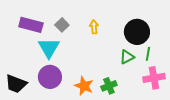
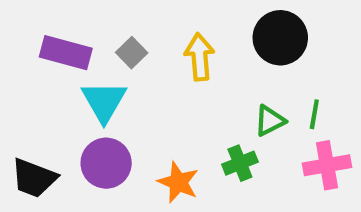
yellow arrow: (94, 27) -> (200, 57), size x1.5
black circle: (137, 32) -> (280, 38), moved
green cross: (109, 86) -> (240, 163), moved

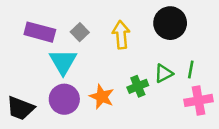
green cross: (240, 163) -> (138, 86), moved
orange star: (178, 182) -> (102, 97), moved

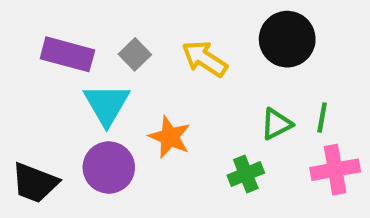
yellow arrow: (121, 35) -> (205, 59), turned -52
green cross: (138, 86) -> (246, 174), moved
orange star: (102, 97) -> (170, 137), moved

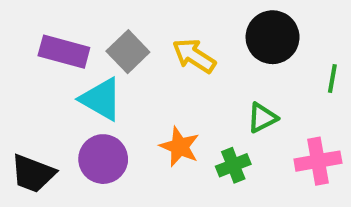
gray square: (135, 54) -> (128, 52), size x1.4
cyan triangle: (107, 104) -> (101, 99), turned -30
green line: (322, 117) -> (332, 78), moved
orange star: (170, 137) -> (180, 147), moved

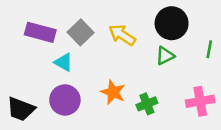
cyan triangle: (101, 99) -> (64, 62), size x0.7
green triangle: (262, 118) -> (165, 56), moved

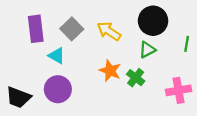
purple rectangle: (40, 32) -> (36, 29), turned 68
orange star: (113, 92) -> (110, 71), moved
green cross: (147, 104) -> (136, 78), moved, turned -30

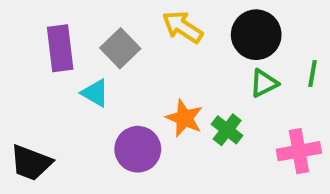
yellow arrow: (109, 31) -> (182, 27), moved
green triangle: (147, 50) -> (264, 83), moved
purple circle: (58, 89) -> (138, 149), moved

